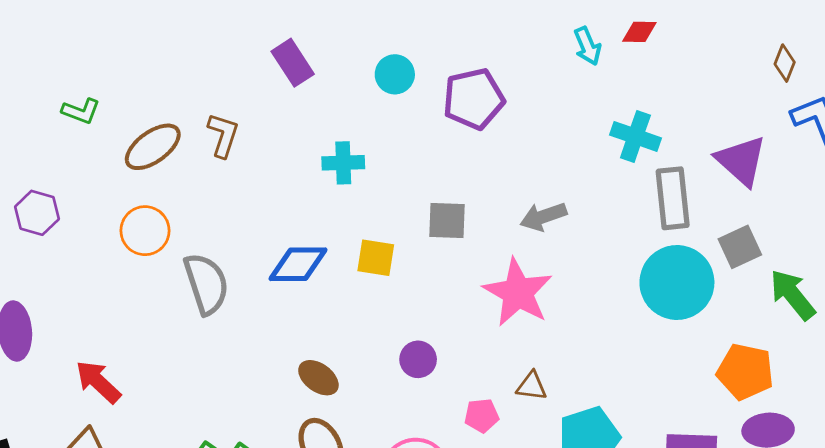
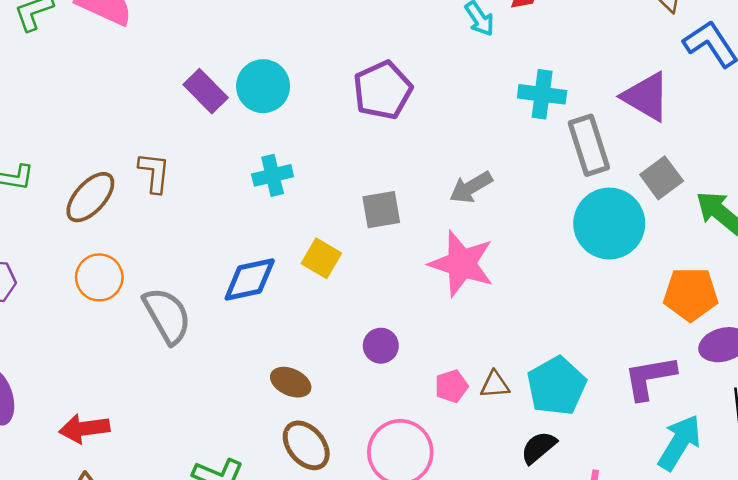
cyan circle: (395, 74) -> (263, 86), moved, size x1.4
yellow square: (376, 258) -> (321, 258), turned 33
red arrow: (98, 382) -> (84, 429), turned -39
brown triangle: (532, 386) -> (495, 385), moved

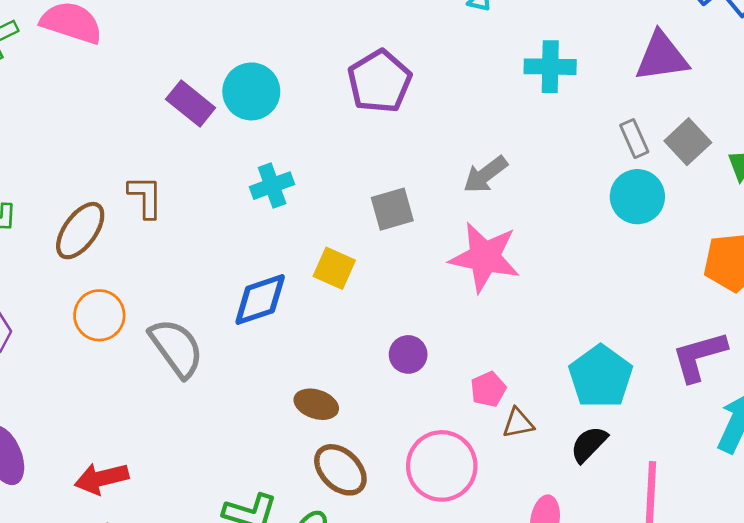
purple triangle: (646, 97) -> (662, 57), turned -32
gray rectangle: (589, 145) -> (634, 139), moved, size x0.6
cyan circle: (609, 224) -> (637, 197), size x0.7
brown triangle: (495, 385) -> (518, 423), moved

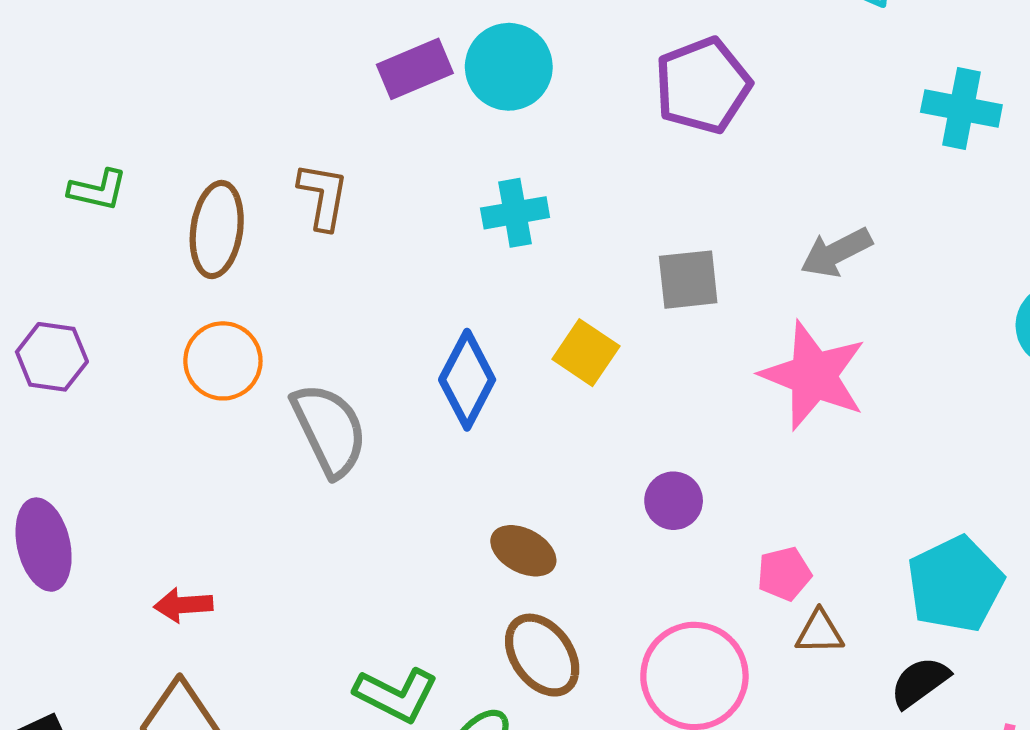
purple rectangle: (191, 104) -> (415, 69), turned -72
brown ellipse: (80, 231) -> (217, 230), turned -38
blue diamond: (260, 300) -> (467, 380), turned -54
red arrow: (102, 478) -> (183, 605), size x0.7

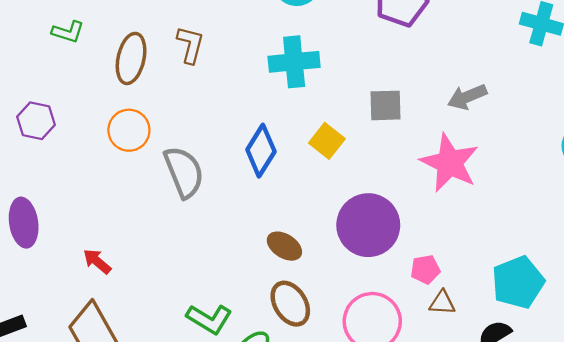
cyan cross: (515, 213) -> (294, 62), size x1.4
purple circle: (674, 501) -> (368, 225), size x2.0
red arrow: (183, 605) -> (97, 261), turned 40

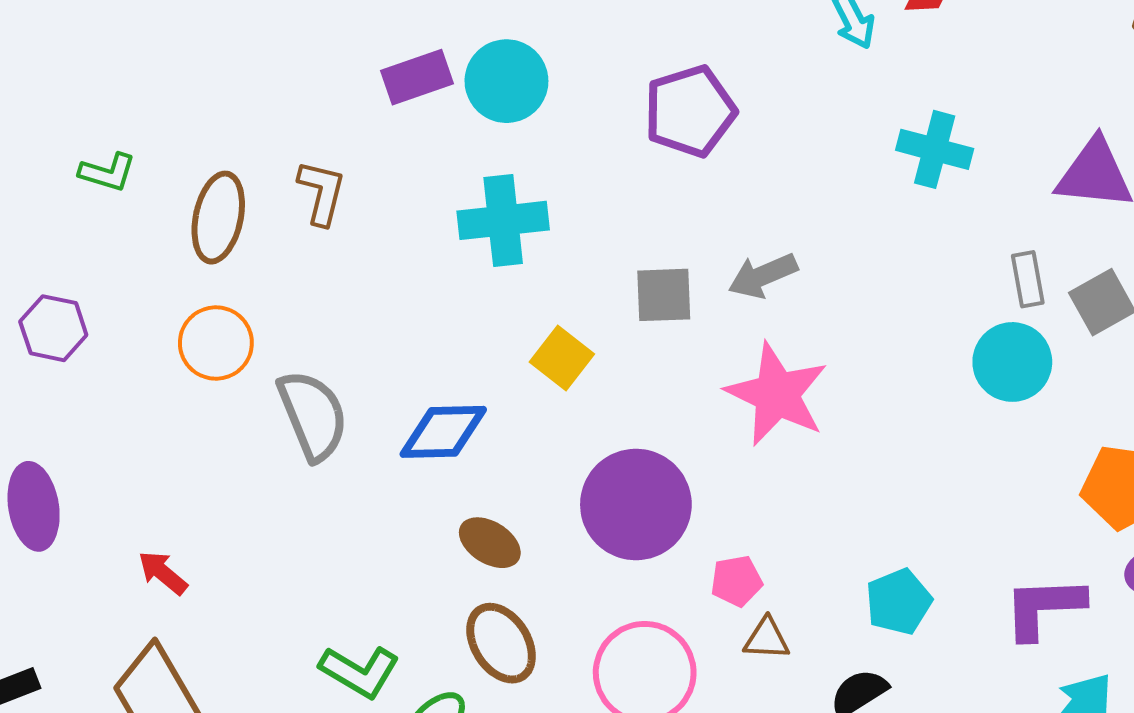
gray arrow: (467, 97) -> (763, 276), moved
blue diamond: (261, 151) -> (443, 432), moved, turned 57
cyan pentagon: (518, 282) -> (899, 602), size x0.7

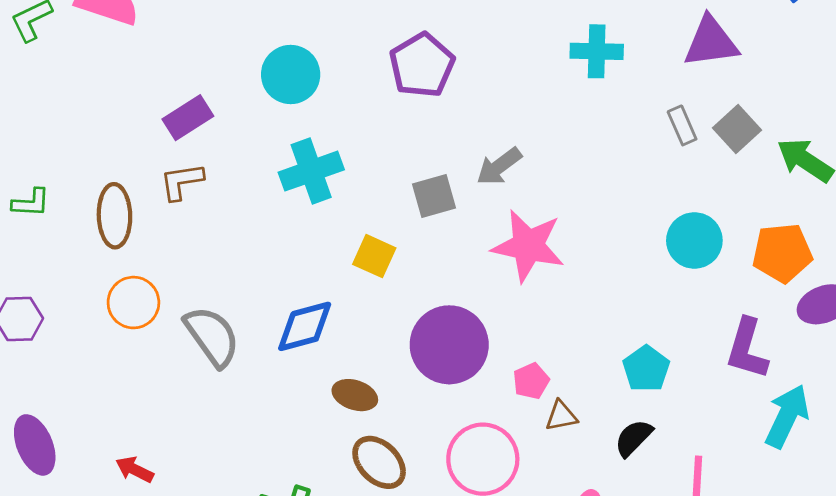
purple rectangle: (417, 77) -> (188, 118), moved
brown L-shape: (322, 192) -> (182, 182), turned -99
cyan circle: (1012, 362) -> (694, 240), moved
purple L-shape: (1044, 607) -> (747, 349), turned -58

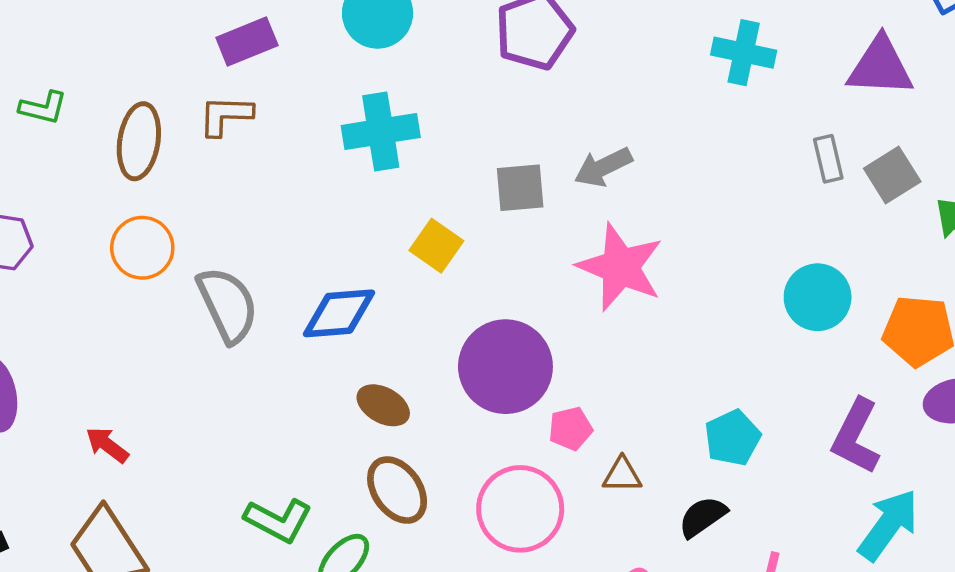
pink pentagon: (531, 381) -> (570, 429), moved

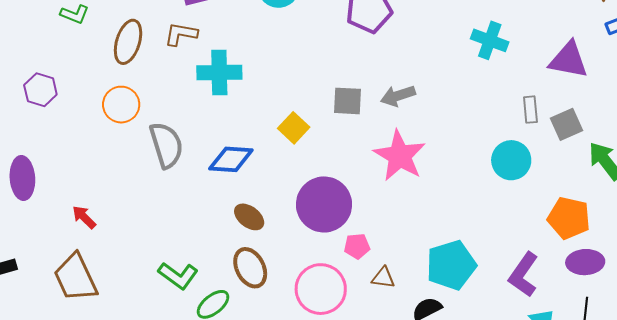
cyan cross: (381, 131) -> (219, 72), moved
cyan circle: (818, 297) -> (511, 160), moved
cyan pentagon: (733, 438) -> (451, 265), size x1.5

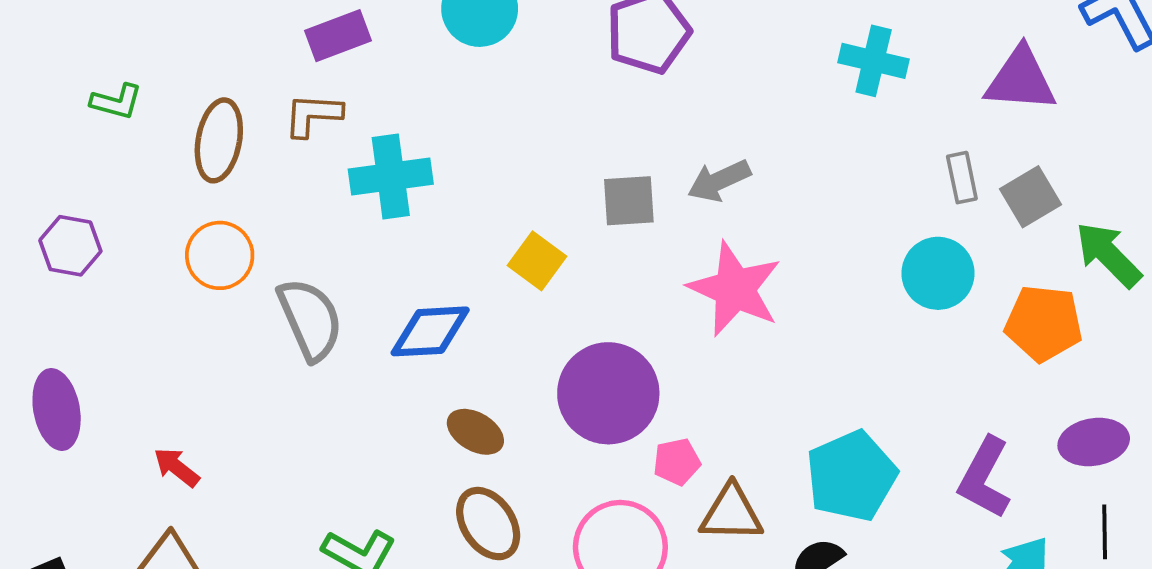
orange pentagon: (569, 218) -> (1044, 323), moved
brown triangle: (383, 278) -> (731, 513), size x1.5

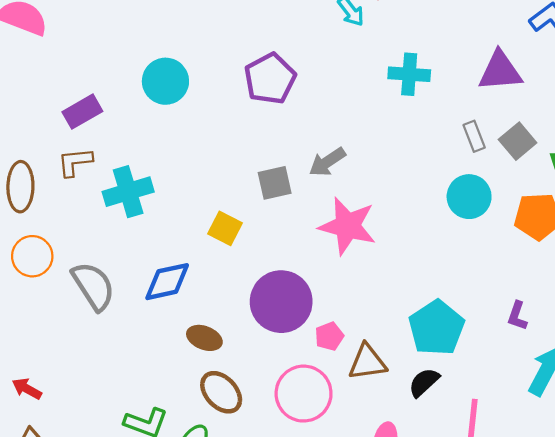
purple L-shape: (985, 478) -> (517, 316), size x0.6

